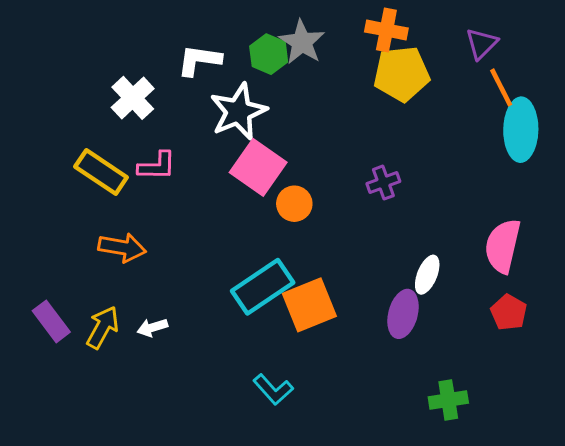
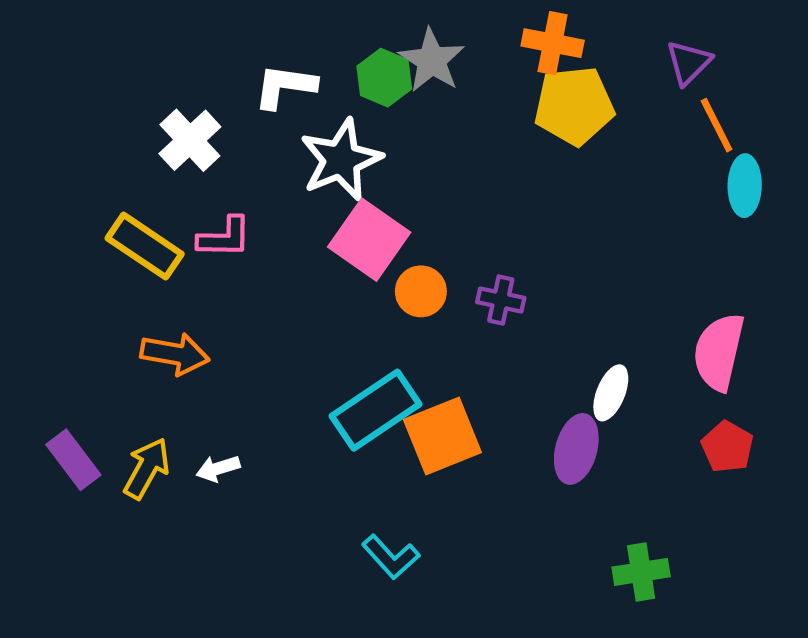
cyan ellipse: (521, 130) -> (745, 186), size x0.7
purple cross: (383, 183) -> (501, 300), moved, turned 32

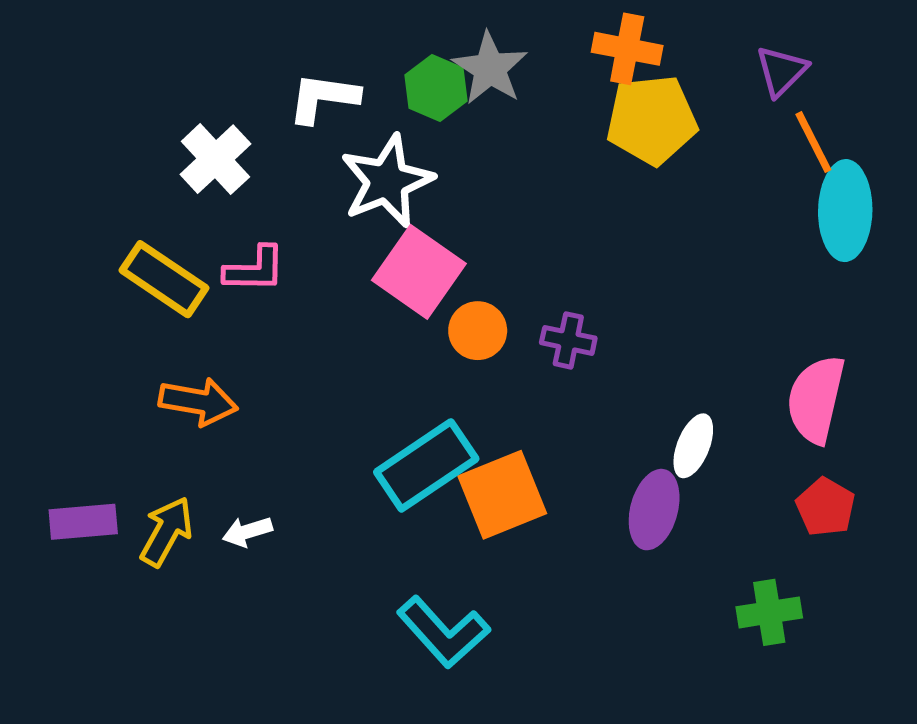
cyan ellipse: (745, 186) -> (845, 211), size x1.4
purple rectangle: (73, 460) -> (83, 522), turned -58
cyan L-shape: (391, 557) -> (443, 632), size x1.4
green cross: (641, 572) -> (769, 612), moved

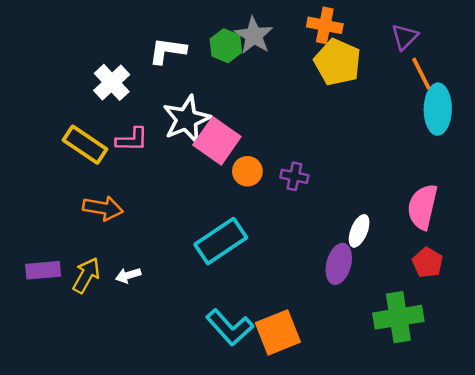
yellow pentagon: (652, 120) -> (338, 62), turned 30
white star: (387, 181) -> (187, 119), moved
orange square: (502, 495) -> (278, 332), moved
green cross: (769, 612) -> (398, 317), size x1.5

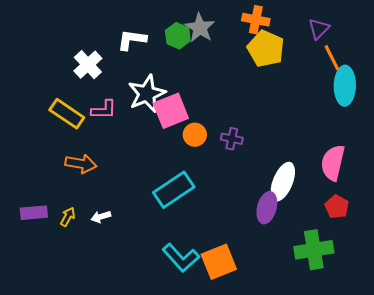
pink square: (217, 141) -> (171, 111), turned 33
white ellipse: (359, 231) -> (283, 182), size x1.5
yellow arrow: (86, 275) -> (68, 217), size x0.7

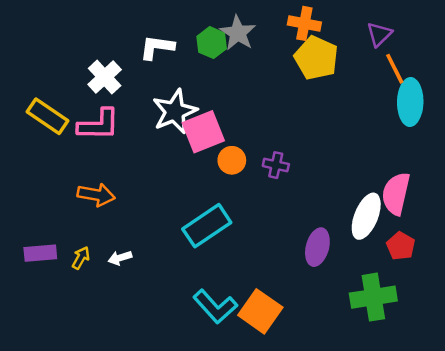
pink L-shape: (104, 110) -> (99, 125), moved, size x1.4
yellow rectangle: (67, 114) -> (47, 116), moved
white ellipse: (283, 182) -> (366, 216), moved
orange square: (219, 262) -> (260, 311), turned -33

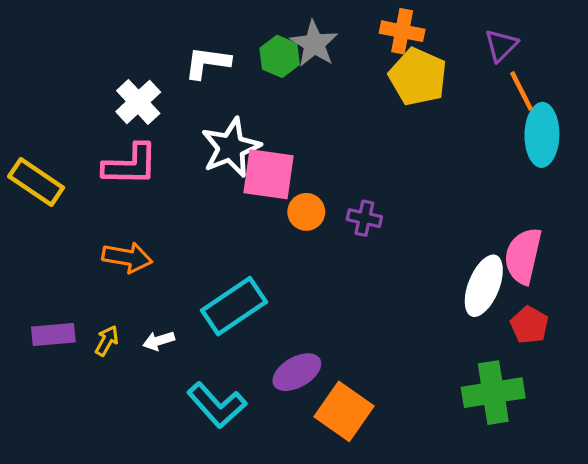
yellow rectangle: (47, 116) -> (36, 182), moved
pink square: (203, 132) -> (269, 174), turned 30
cyan rectangle: (207, 226) -> (234, 306), moved
purple ellipse: (317, 247) -> (297, 372), moved, turned 45
cyan L-shape: (215, 307) -> (217, 405), moved

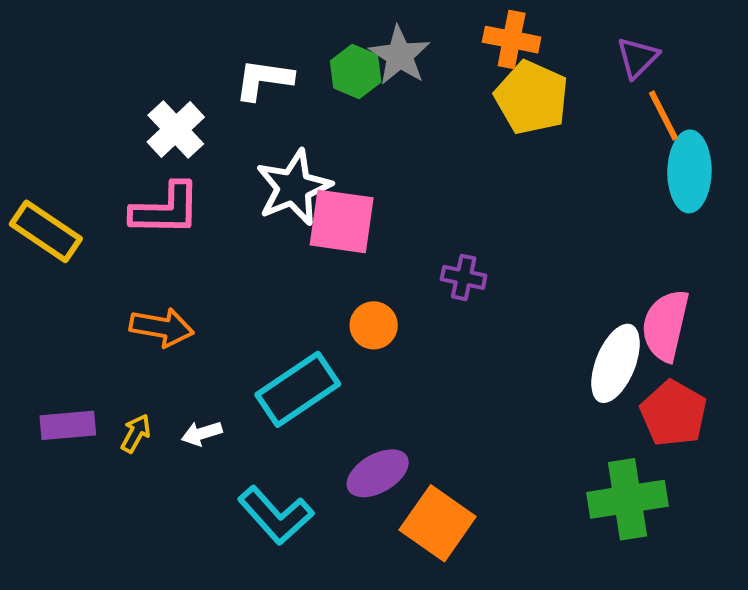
orange circle: (306, 212) -> (374, 325), moved
red pentagon: (529, 325) -> (673, 413), size x1.4

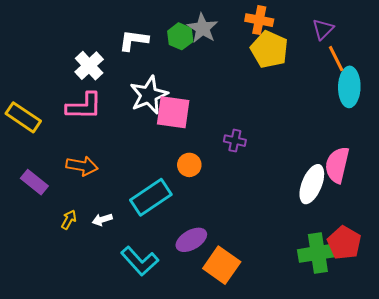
red pentagon: (673, 413) -> (344, 243), moved
purple rectangle: (68, 425) -> (34, 182), moved, turned 44

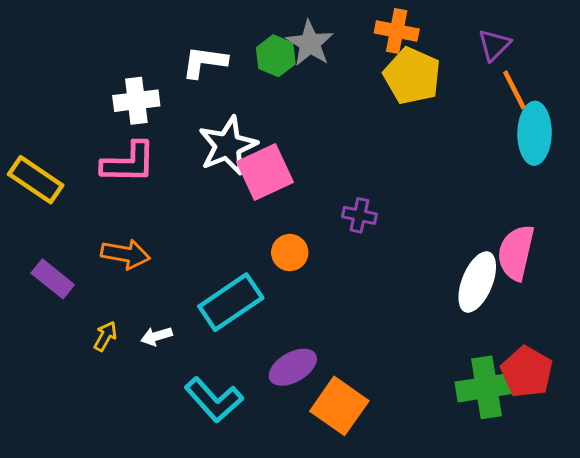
white cross: (89, 66) -> (136, 101), turned 36
pink square: (173, 112) -> (265, 172), turned -33

